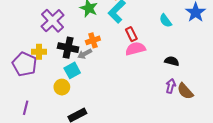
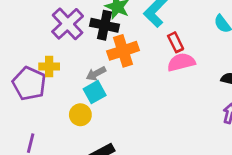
orange cross: (93, 40) -> (123, 51), size x1.5
black cross: (68, 48) -> (105, 25), moved
gray arrow: (85, 54) -> (96, 74), moved

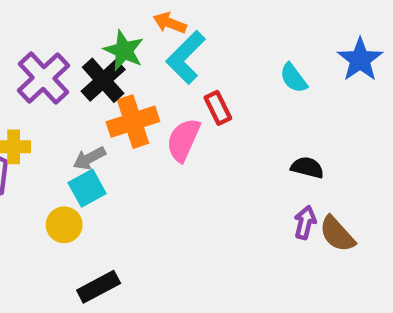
black cross: (105, 25) -> (103, 80), turned 36
pink semicircle: (181, 62) -> (183, 140), moved, turned -52

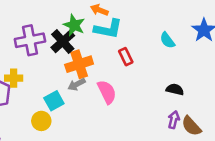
cyan L-shape: (186, 57) -> (108, 29), turned -124
purple cross: (43, 78) -> (30, 40), turned 32
pink semicircle: (183, 140) -> (107, 92), moved, turned 130
gray arrow: (89, 158) -> (77, 84), moved

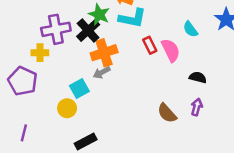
yellow cross: (14, 78) -> (40, 53), moved
pink semicircle: (107, 92) -> (171, 50), moved
brown semicircle: (191, 126) -> (167, 113), moved

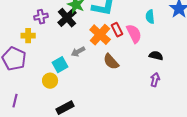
purple cross: (56, 29) -> (41, 17), size x0.6
cyan semicircle: (190, 29) -> (150, 17), turned 32
orange cross: (104, 53) -> (100, 35), moved, turned -30
brown semicircle: (167, 113) -> (111, 62), moved

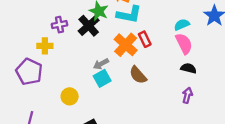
cyan semicircle: (150, 17) -> (182, 25), turned 72
pink semicircle: (134, 34) -> (184, 44), moved
cyan square: (60, 65) -> (102, 78), moved

